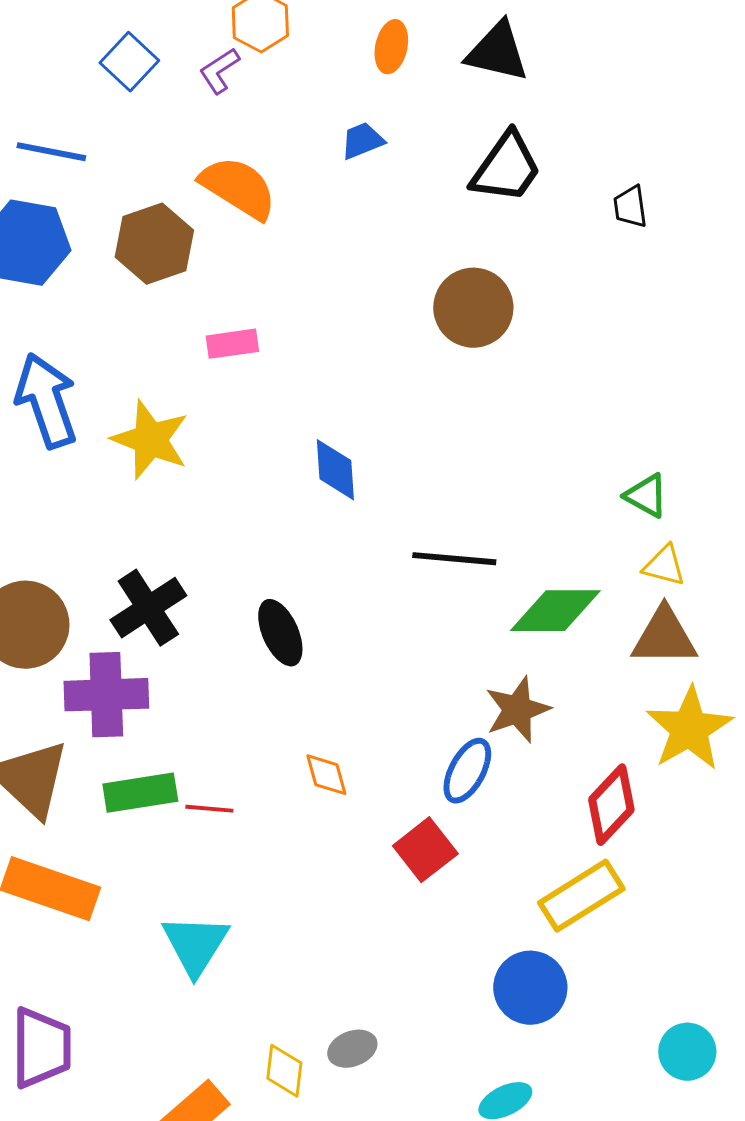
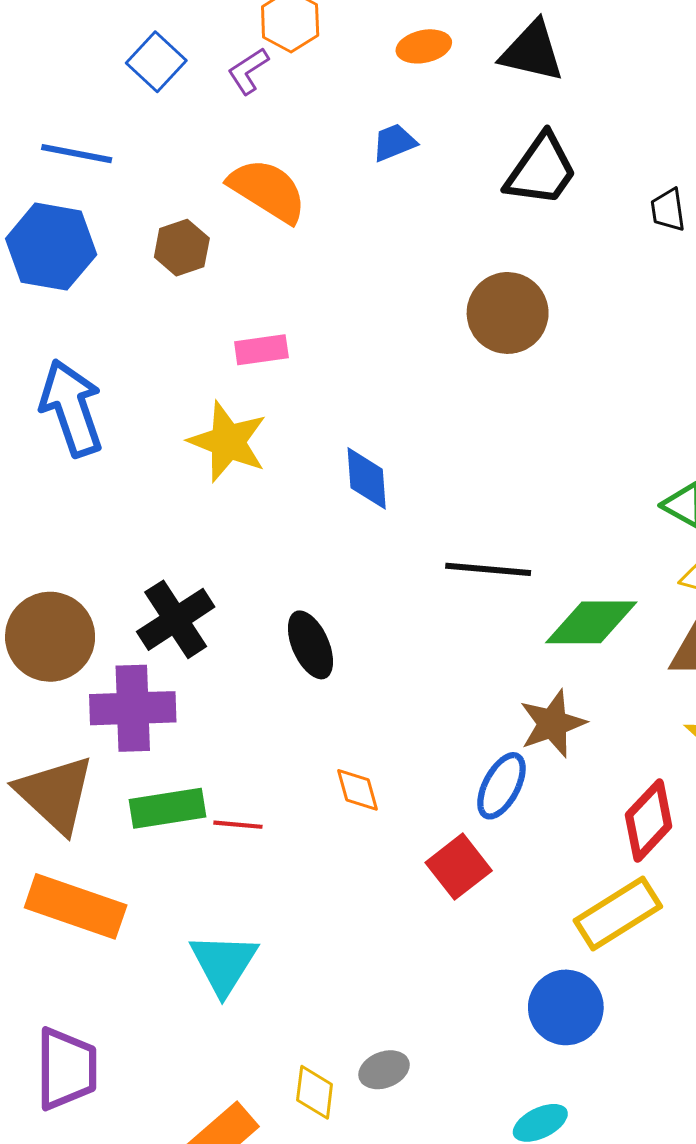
orange ellipse: (391, 47) -> (424, 46), turned 66
brown hexagon: (154, 244) -> (182, 248), size x0.7
yellow star: (150, 440) -> (228, 442), moved

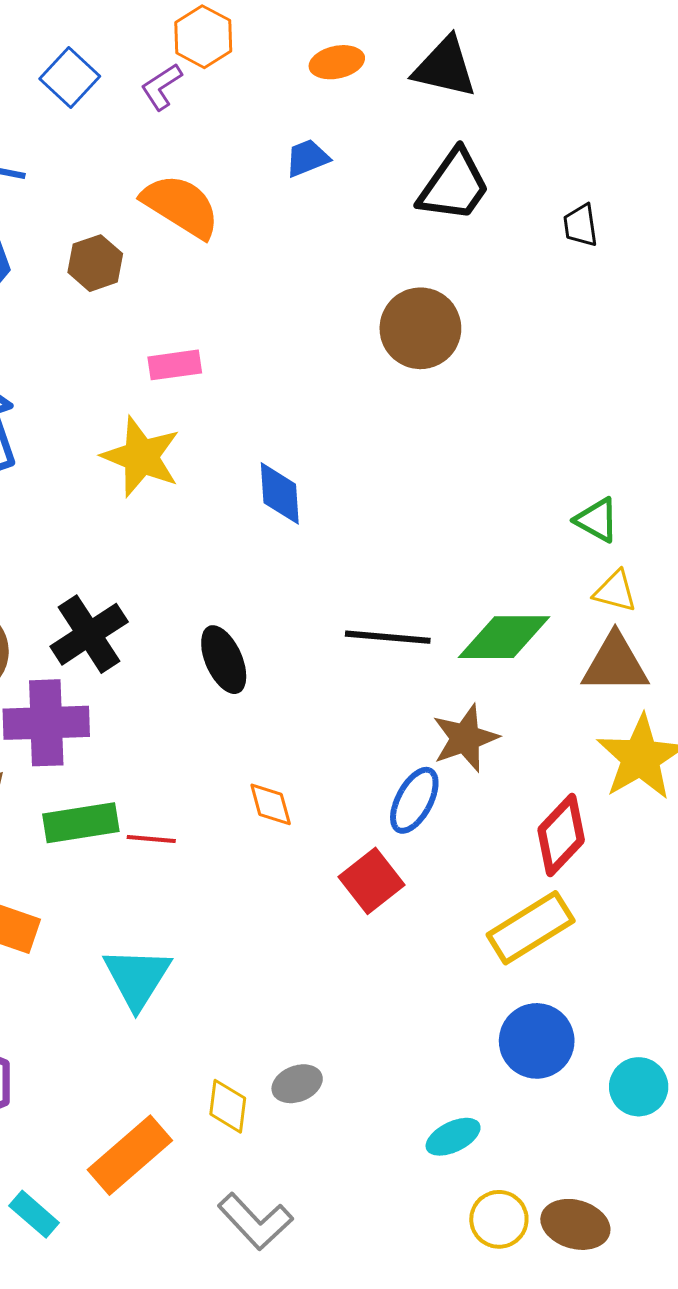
black line: (488, 569) -> (388, 637), moved
blue circle: (566, 1007) -> (537, 1041), moved

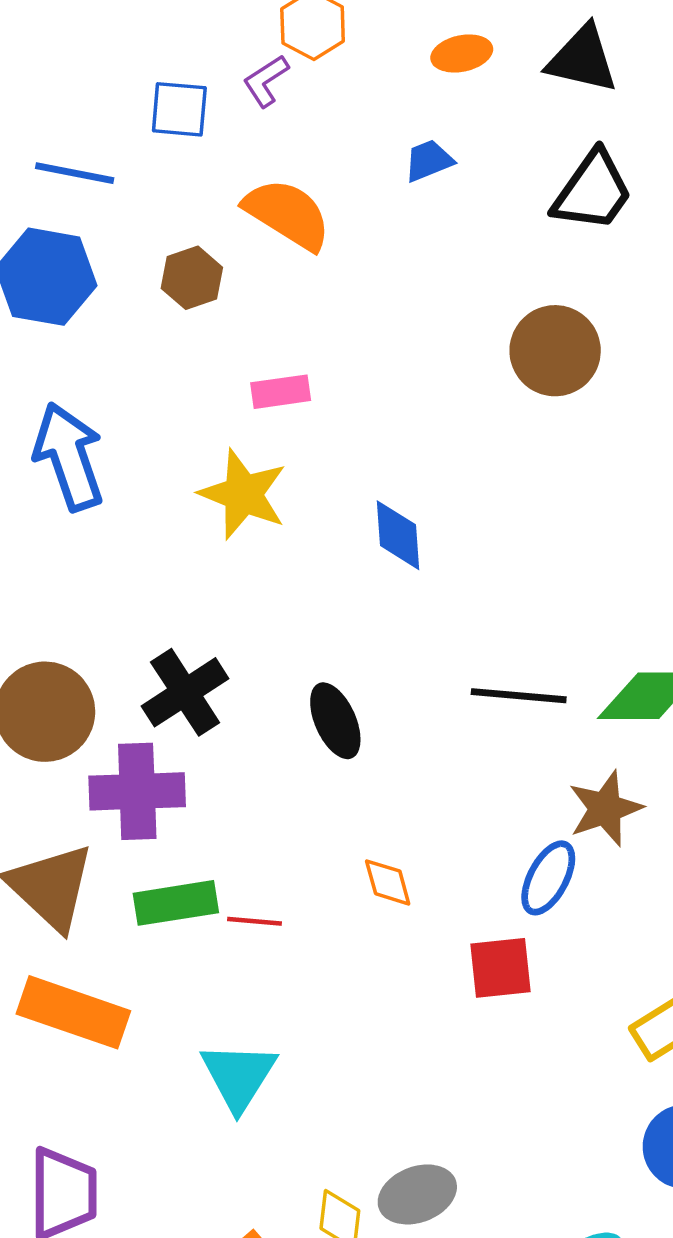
blue square: (70, 77) -> (179, 109), moved, turned -38
red square: (372, 881) -> (500, 968), turned 32
gray ellipse: (297, 1084) -> (417, 1194), size x1.4

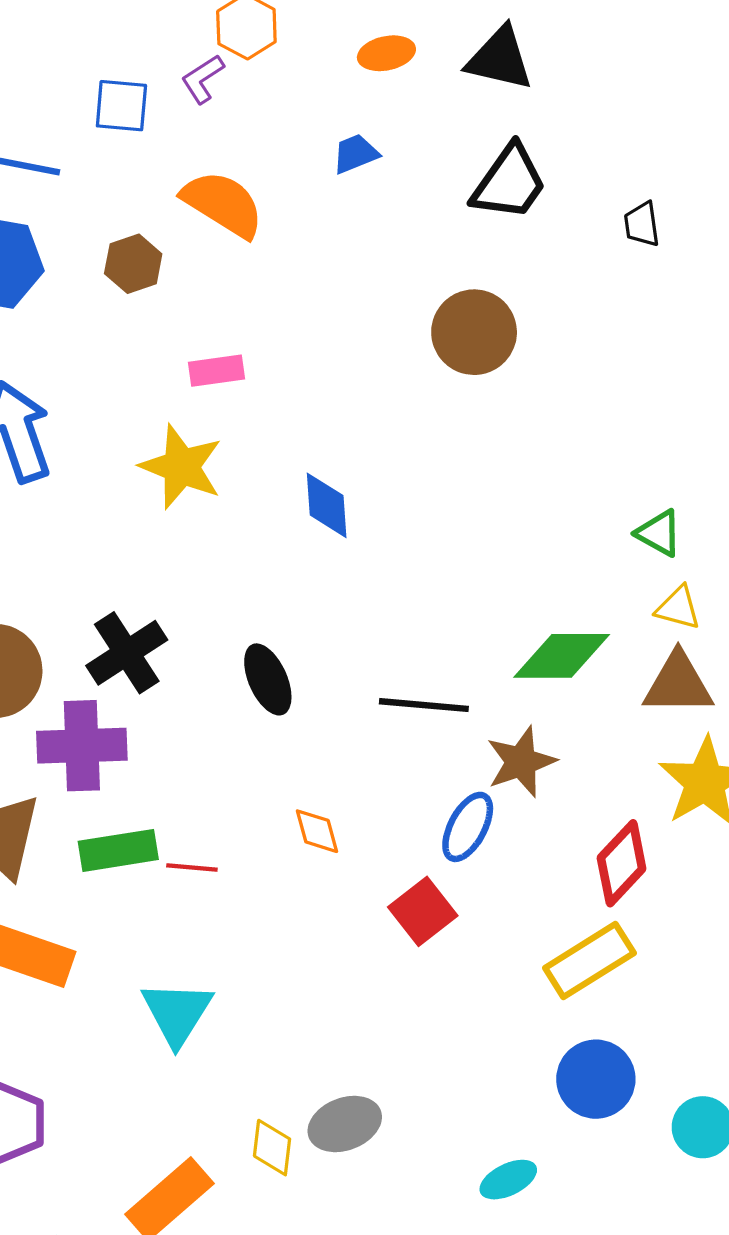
black line: (519, 696) -> (424, 705), moved
red square: (500, 968) -> (423, 911), turned -32

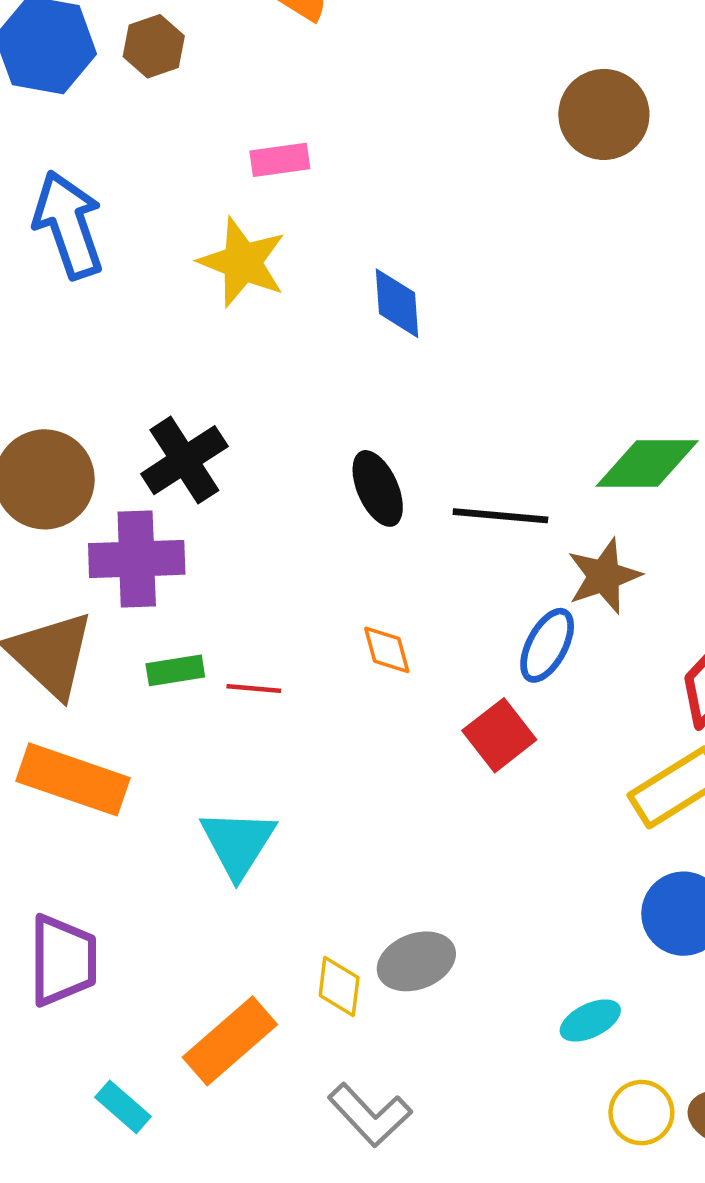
brown hexagon: (133, 264) -> (154, 46), moved
brown circle: (474, 332) -> (604, 114), moved
black ellipse: (268, 679) -> (378, 488), moved
green rectangle: (118, 850) -> (175, 670), size x0.7

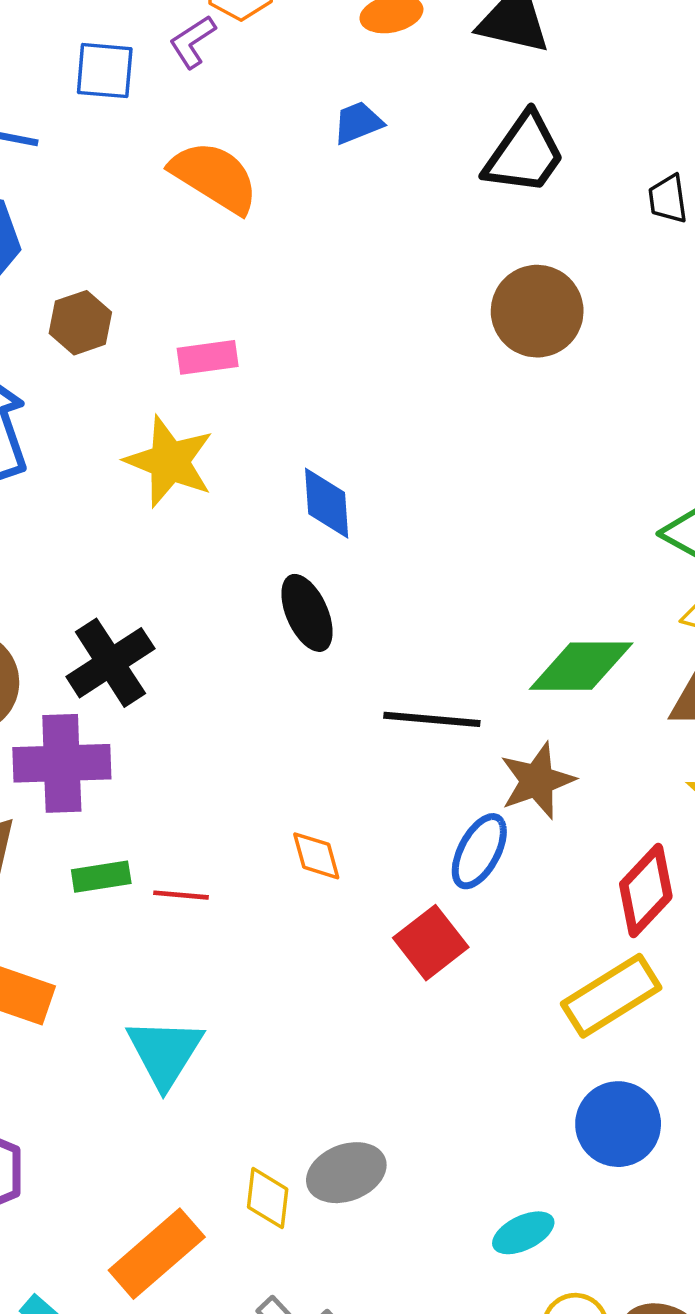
brown hexagon: (154, 46) -> (80, 323), moved
black ellipse: (378, 488) -> (307, 613), moved

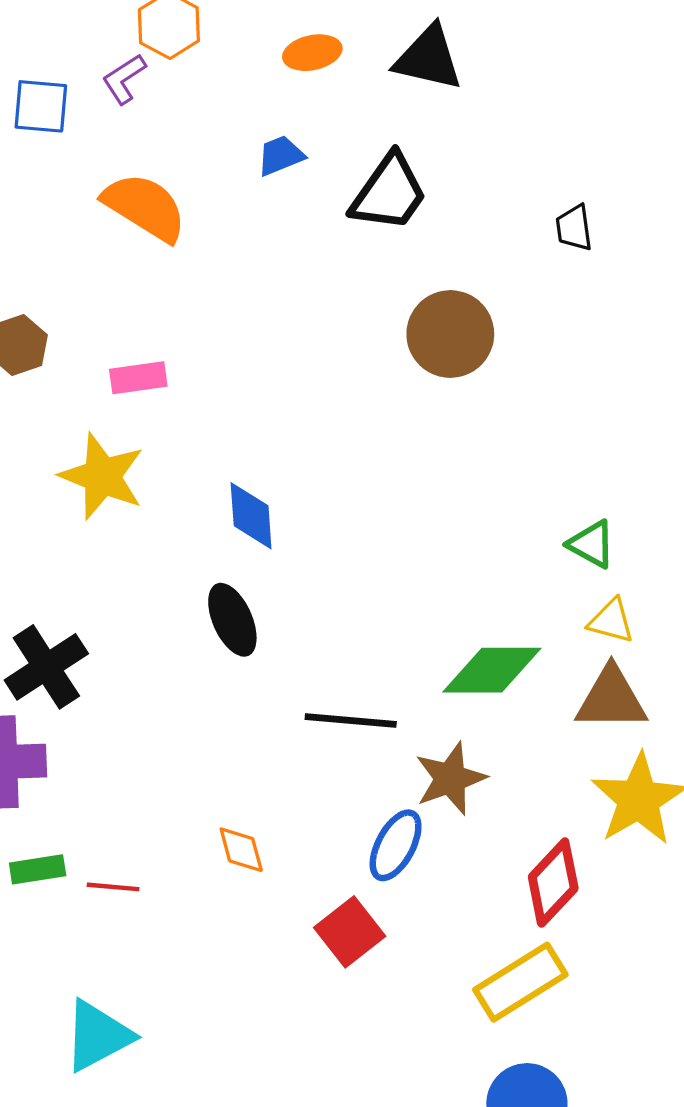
black trapezoid: (524, 154) -> (389, 193), moved
cyan triangle: (165, 1052) -> (98, 1036), turned 30

